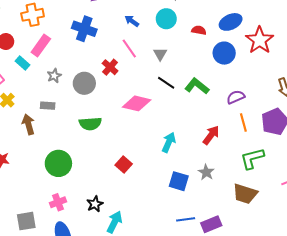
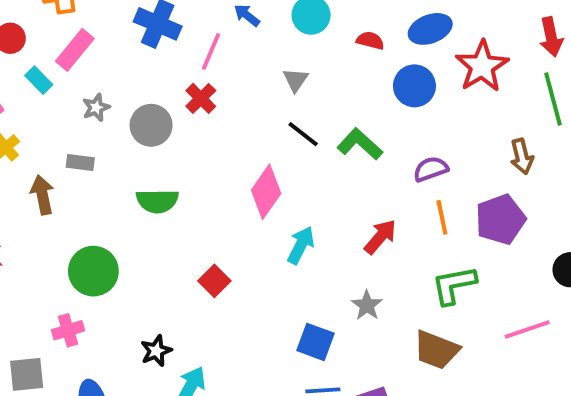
pink line: (129, 49) -> (211, 51), moved, turned 54
pink diamond: (137, 103) -> (266, 192), moved, turned -72
blue square: (179, 181) -> (315, 342), moved
pink cross: (58, 202) -> (68, 330), moved

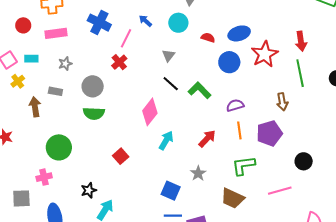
pink rectangle: (75, 50) -> (56, 33), turned 40
cyan rectangle: (39, 80) -> (31, 59), moved, turned -48
gray circle: (151, 125) -> (93, 86), moved

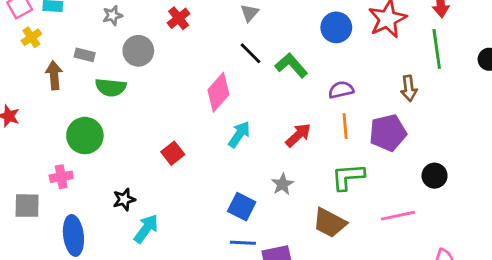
gray star: (65, 64) -> (113, 15), moved
green semicircle: (94, 113) -> (111, 87), moved

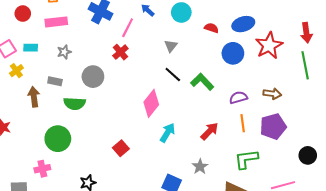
gray star: (113, 15) -> (64, 52), moved
brown arrow: (409, 88) -> (272, 94), moved, turned -72

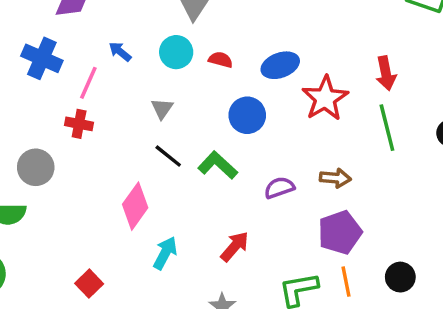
red semicircle: (211, 28) -> (221, 60), moved
red cross: (120, 52) -> (79, 124), turned -35
blue circle: (233, 53) -> (247, 115), moved
orange line: (243, 123) -> (346, 282), moved

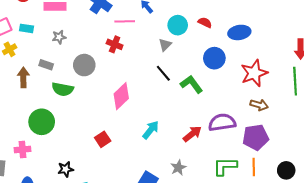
cyan circle: (176, 52) -> (178, 25), moved
pink line: (88, 83) -> (125, 21), turned 54
red star: (325, 98) -> (254, 73), moved
purple semicircle: (279, 188) -> (222, 122), moved, size x1.5
pink diamond: (135, 206) -> (121, 96), moved

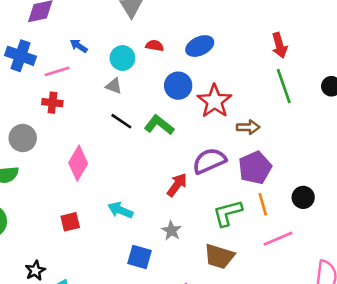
gray triangle: (165, 45) -> (114, 86), turned -40
red star: (254, 73) -> (215, 101), moved
cyan arrow: (151, 130) -> (120, 210), moved, turned -90
red square: (103, 139) -> (70, 222), turned 35

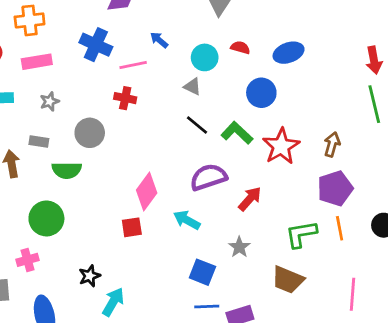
red star: (215, 101) -> (281, 146), moved
brown arrow: (248, 127) -> (332, 144), turned -80
purple semicircle: (209, 161) -> (208, 177), moved
pink diamond: (78, 163) -> (147, 191), moved
pink line: (278, 239) -> (353, 294), moved, turned -68

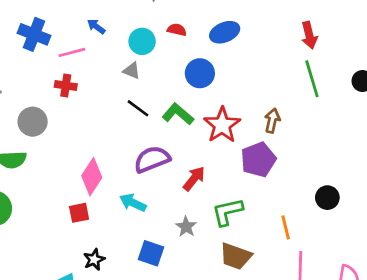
purple pentagon: (335, 188) -> (258, 160), moved
orange line: (340, 228) -> (286, 227), moved
green L-shape: (301, 234) -> (227, 212), moved
black star: (90, 276) -> (94, 260), moved

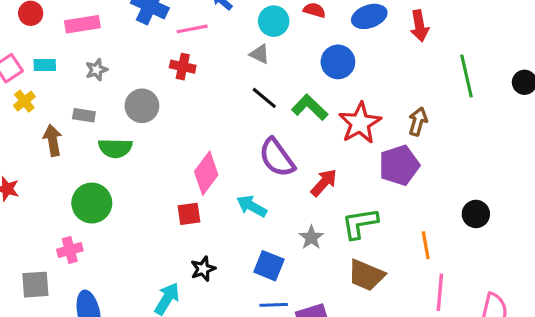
red arrow: (309, 35) -> (419, 26), moved
purple semicircle: (152, 159) -> (277, 158), turned -108

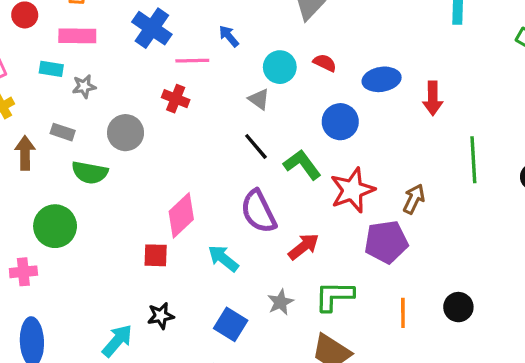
cyan rectangle: (45, 65) -> (51, 69), moved
orange line: (426, 245) -> (403, 313), moved

